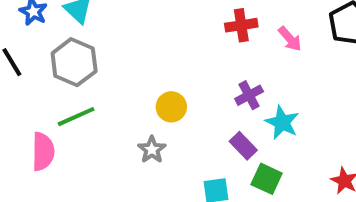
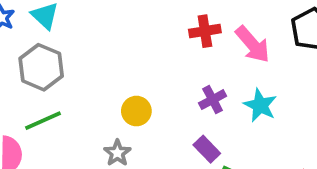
pink arrow: (290, 39) -> (253, 44), size x1.5
cyan star: (282, 122) -> (260, 105), moved

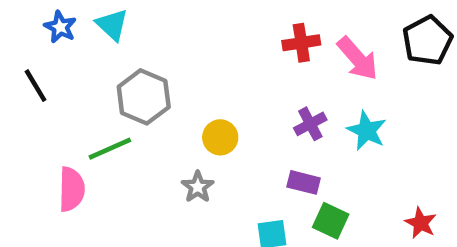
gray hexagon: (41, 67) -> (144, 97), moved
purple rectangle: (207, 149) -> (304, 182), turned -32

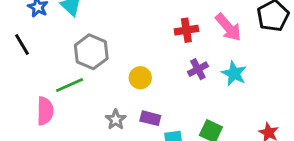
red cross: (301, 43) -> (186, 30), moved
purple rectangle: (304, 182) -> (150, 118), moved
gray star: (198, 187) -> (116, 120), moved

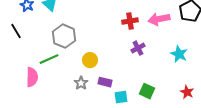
pink arrow: (228, 27) -> (159, 19), turned 120
cyan star: (234, 73) -> (179, 54), moved
yellow circle: (140, 78) -> (90, 60), moved

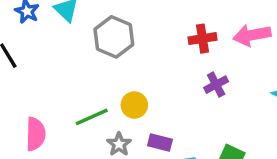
gray hexagon: (64, 36) -> (114, 37), moved
green line: (49, 59) -> (92, 117), moved

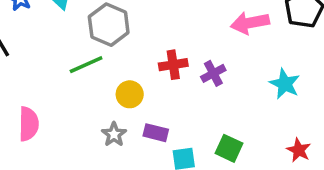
red cross: (202, 39) -> (173, 65), moved
green line: (92, 117) -> (86, 65), moved

